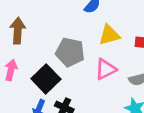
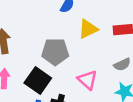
pink triangle: (106, 69) -> (88, 80), moved, turned -40

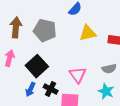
gray pentagon: (55, 52) -> (45, 30), moved

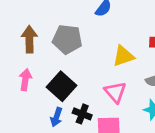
yellow triangle: (88, 33) -> (123, 56), moved

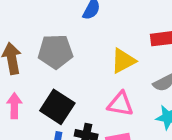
pink triangle: (115, 92) -> (120, 104), turned -30

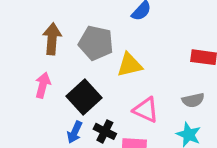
yellow triangle: (123, 61) -> (130, 65), moved

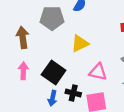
gray pentagon: (96, 43) -> (52, 18), moved

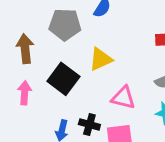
black square: (54, 73) -> (63, 79), moved

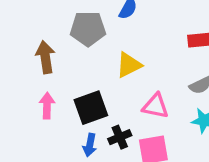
black square: (63, 79) -> (91, 108), moved, turned 36
black cross: (89, 125) -> (120, 137), turned -36

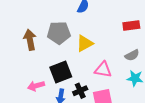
gray pentagon: (88, 29) -> (59, 33), moved
pink arrow: (47, 106) -> (36, 86), moved, turned -105

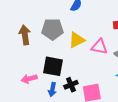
pink triangle: (103, 70) -> (99, 47), moved
black square: (61, 72) -> (53, 66), turned 30

